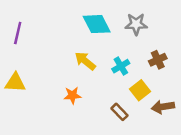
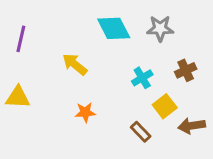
yellow arrow: (85, 61) -> (75, 64), moved

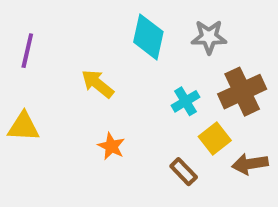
cyan diamond: (114, 28) -> (148, 37), turned 40
brown cross: (186, 70) -> (242, 92), size x1.6
orange star: (85, 112) -> (111, 146), turned 30

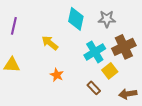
cyan cross: (185, 101) -> (95, 52), size x1.5
brown arrow: (250, 164) -> (128, 94), moved

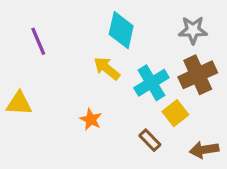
gray star: (107, 19) -> (193, 30), moved
purple line: (14, 26) -> (38, 41), moved, turned -36
yellow arrow: (50, 43) -> (107, 68), moved

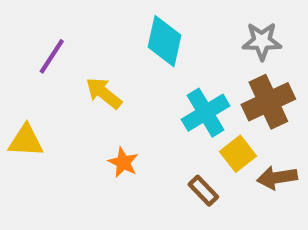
purple line: (38, 41) -> (52, 56), turned 56
yellow arrow: (107, 68) -> (104, 93), moved
brown arrow: (204, 150) -> (277, 178), moved

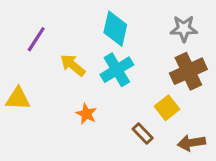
cyan cross: (206, 113) -> (117, 70), moved
brown arrow: (277, 178) -> (191, 143), moved

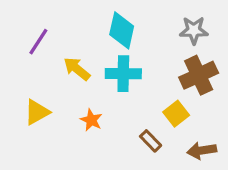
cyan cross: (117, 70) -> (123, 74), turned 32
yellow triangle: (18, 99) -> (37, 112), moved, turned -32

